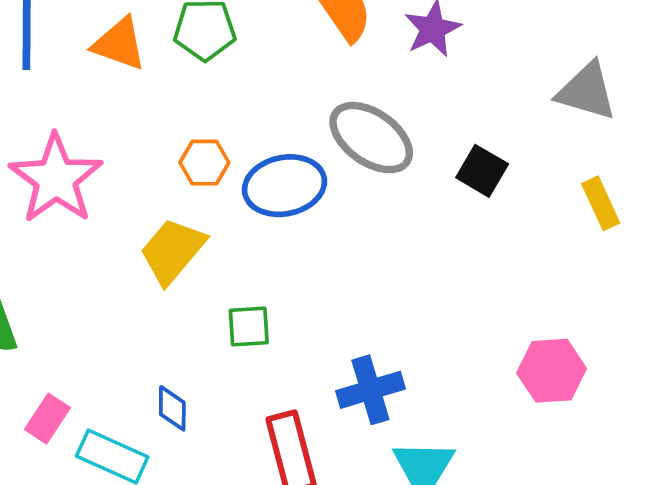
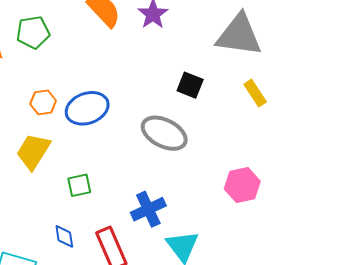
gray triangle: (587, 91) -> (239, 35), size x1.4
gray ellipse: (371, 138) -> (164, 133), moved
blue diamond: (172, 408) -> (64, 236), moved

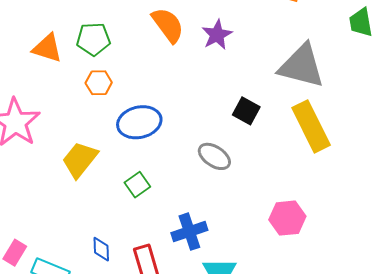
yellow rectangle: (255, 93) -> (311, 126), size x1.8
orange hexagon: (43, 102) -> (99, 83), moved
gray ellipse: (164, 133) -> (214, 156), size x0.7
green square: (79, 185) -> (137, 185), moved, turned -30

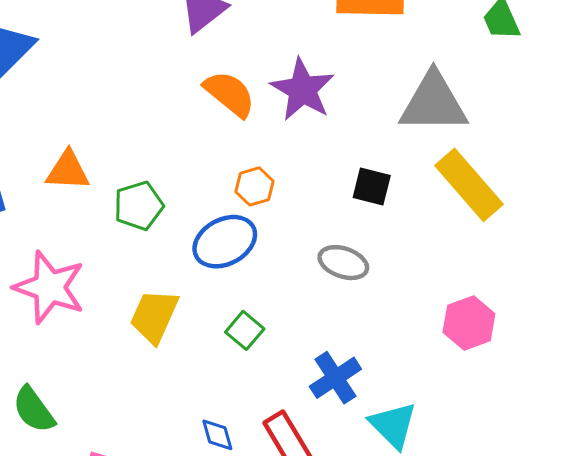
purple star: (217, 35) -> (302, 90), size x1.4
green pentagon: (93, 39) -> (139, 206), moved
orange hexagon: (99, 83) -> (255, 186), moved

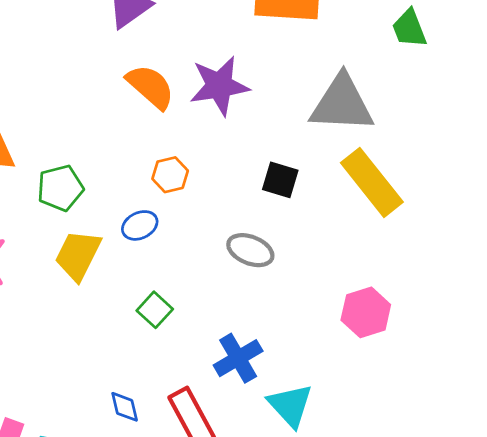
purple star: (302, 90) -> (219, 86), turned 30
blue ellipse: (225, 242) -> (140, 225), size x0.6
yellow trapezoid: (154, 316) -> (78, 255), moved

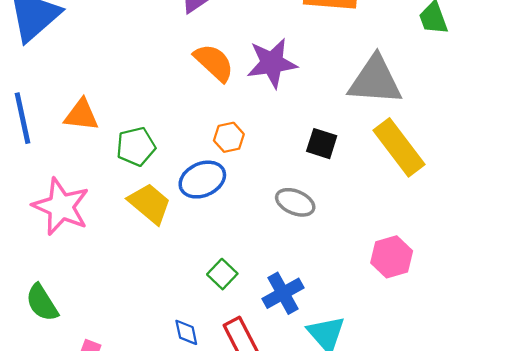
blue ellipse: (140, 225) -> (202, 180), size x1.5
yellow trapezoid: (78, 255) -> (150, 204), turned 102
green square: (155, 310) -> (222, 274), moved

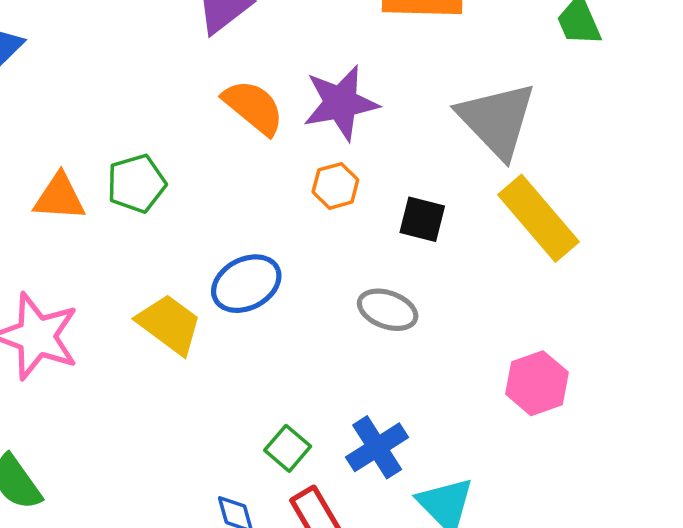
gray triangle: (375, 80) -> (497, 120), turned 46
orange hexagon: (229, 137) -> (335, 186), moved
green pentagon: (136, 147) -> (136, 183), moved
green square: (222, 274) -> (288, 448), moved

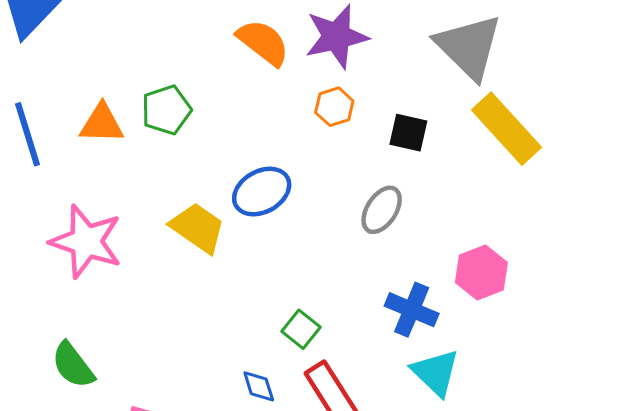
gray ellipse: (388, 310) -> (382, 210), turned -75
pink hexagon: (537, 383) -> (481, 272), moved
blue cross: (377, 447) -> (412, 310), moved, turned -33

